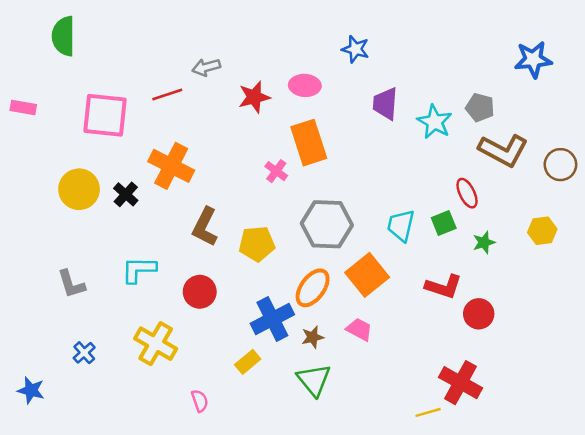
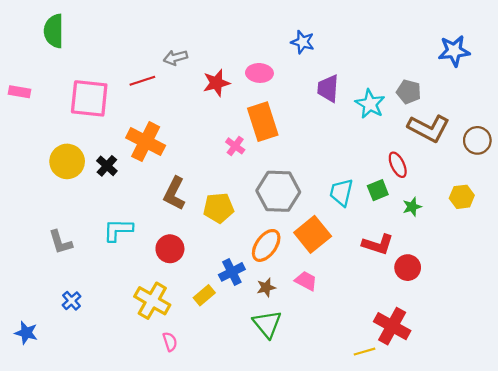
blue cross: (272, 319) -> (232, 272), size x0.7
yellow cross: (156, 344) -> (152, 301), moved
yellow rectangle: (248, 362) -> (204, 295), moved

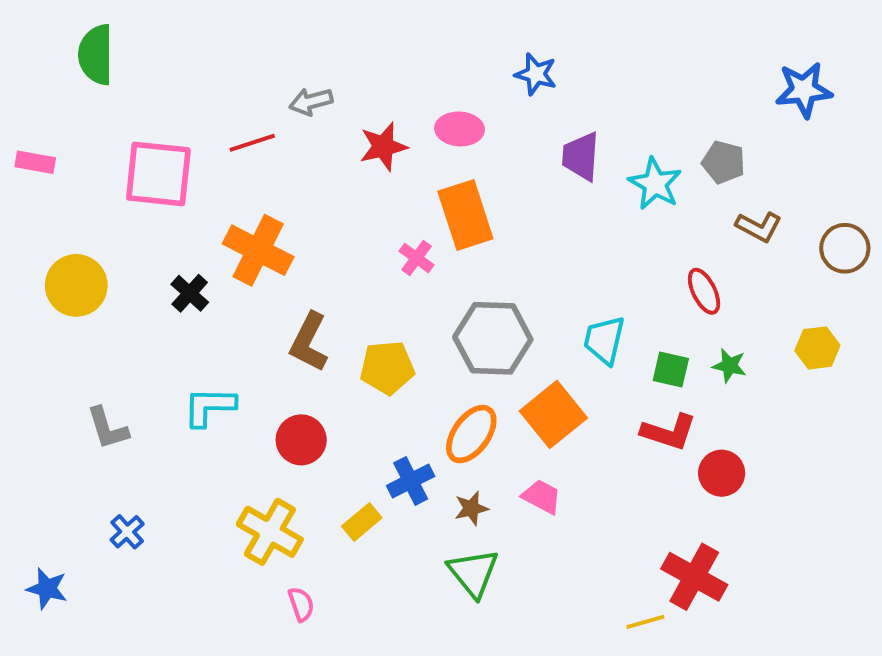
brown L-shape: (429, 128) -> (759, 227), size x0.6
yellow circle: (67, 161) -> (76, 285), moved
green square: (378, 190) -> (671, 369), moved, turned 35
green star: (412, 207) -> (729, 366), turned 30

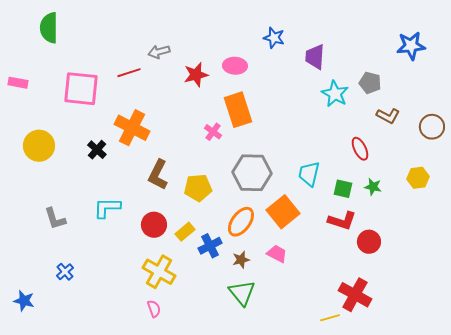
purple trapezoid: (581, 156) -> (315, 57), moved
yellow rectangle: (362, 522) -> (185, 232), moved
yellow cross: (270, 532) -> (159, 272), moved

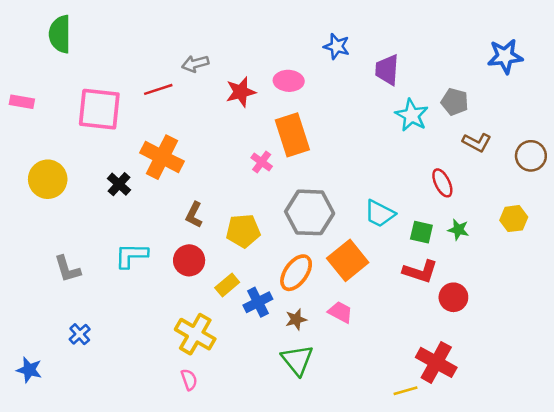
cyan trapezoid: (309, 174) -> (380, 214), turned -76
brown L-shape: (158, 175) -> (194, 215), size x0.7
red circle: (154, 225) -> (189, 260), moved

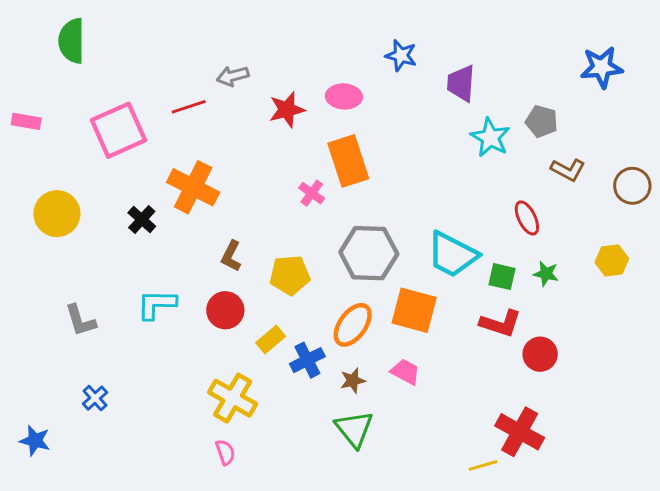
pink square: (99, 109) -> (118, 130), turned -30
cyan trapezoid: (380, 214) -> (452, 255), size x1.4
orange square: (348, 260) -> (414, 310), turned -36

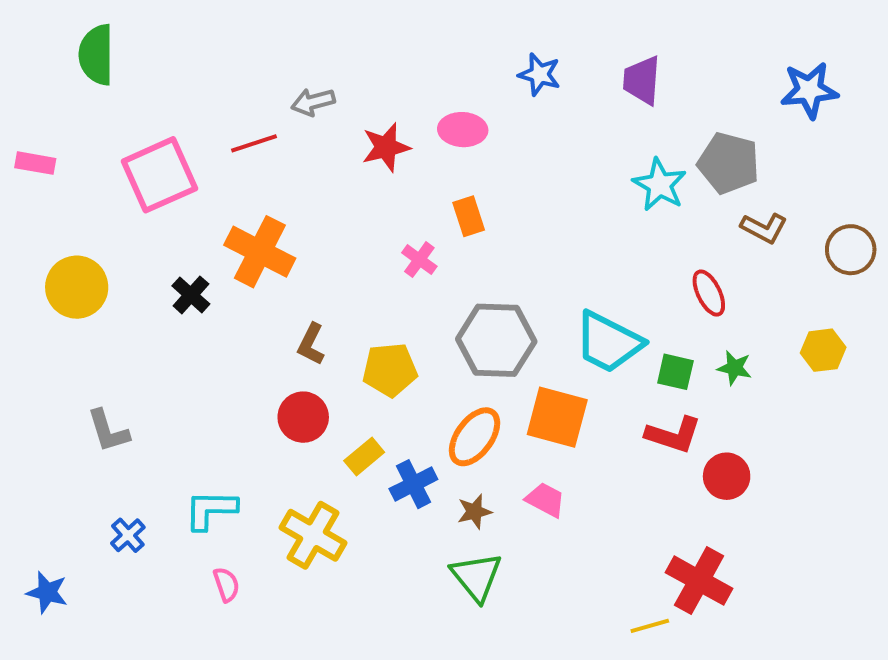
purple trapezoid: (461, 83) -> (642, 80), moved
gray pentagon: (542, 121) -> (729, 163), size x1.4
orange rectangle: (348, 161) -> (469, 216), size x0.6
cyan L-shape: (156, 304) -> (211, 510), moved
pink semicircle: (225, 452) -> (226, 584), moved

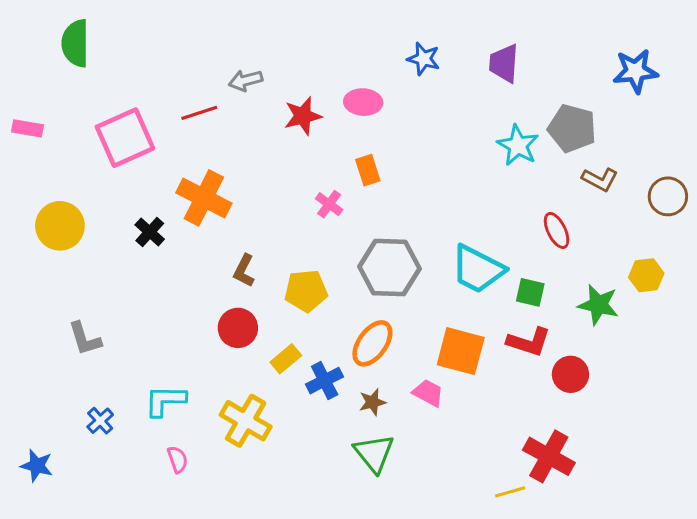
green star: (734, 368) -> (598, 305), moved, size x1.5
orange square: (557, 417) -> (461, 351), moved

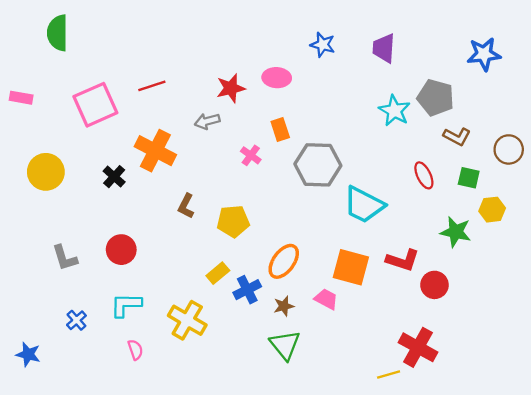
gray arrow: (246, 80) -> (207, 121), moved
gray hexagon: (389, 268) -> (318, 165), moved
green square: (530, 292) -> (469, 178), moved
red circle: (238, 328) -> (121, 250), moved

